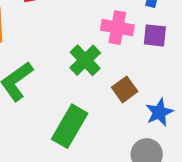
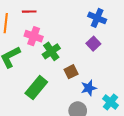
pink cross: (117, 28) -> (34, 36), moved
purple square: (155, 35) -> (93, 44), turned 32

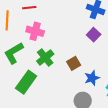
green cross: (51, 51) -> (45, 58), moved
green rectangle: (36, 88) -> (26, 82), moved

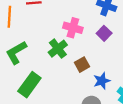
pink cross: (35, 31) -> (73, 28), moved
green cross: (45, 58) -> (58, 49), moved

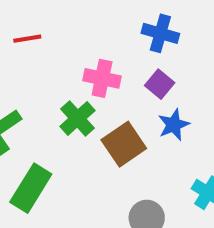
brown square: (82, 65) -> (124, 144), size x1.5
blue star: (102, 81) -> (174, 125), moved

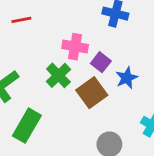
purple square: (160, 84) -> (101, 62), moved

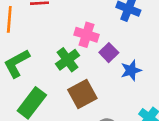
brown square: (92, 93) -> (82, 94), moved

